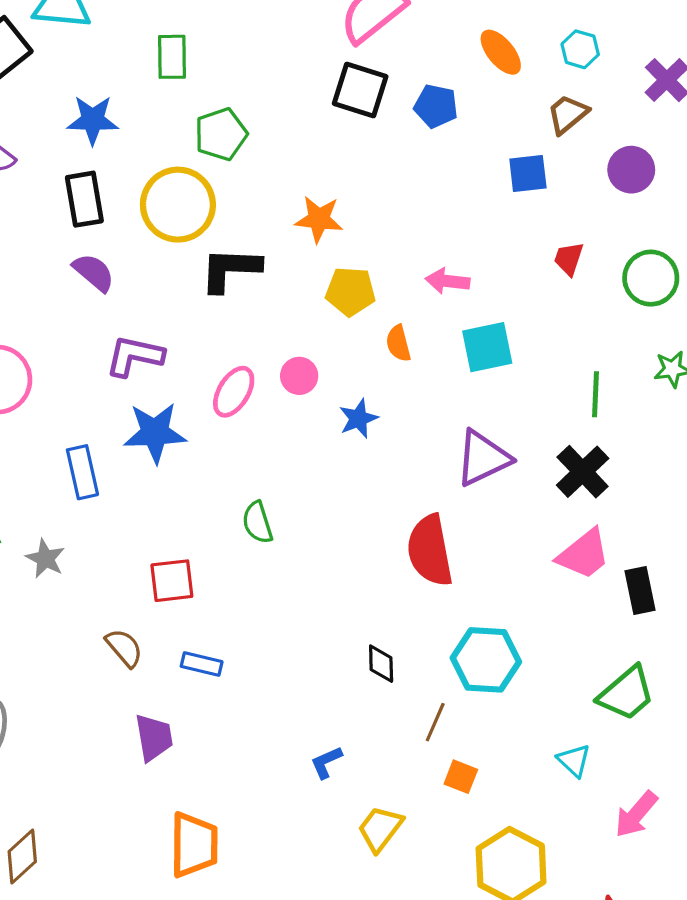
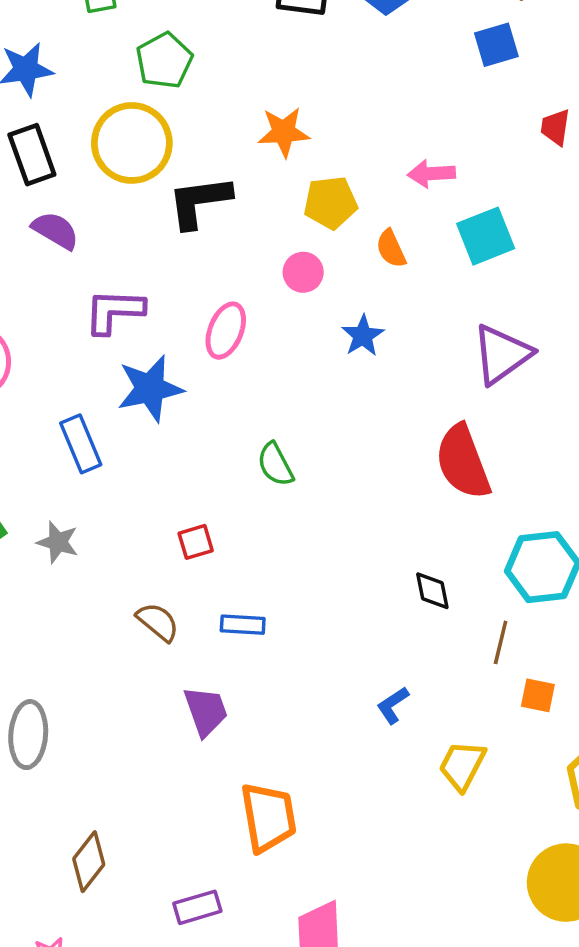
pink circle: (299, 376) -> (303, 272), moved
red square: (172, 581) -> (196, 542), size x0.7

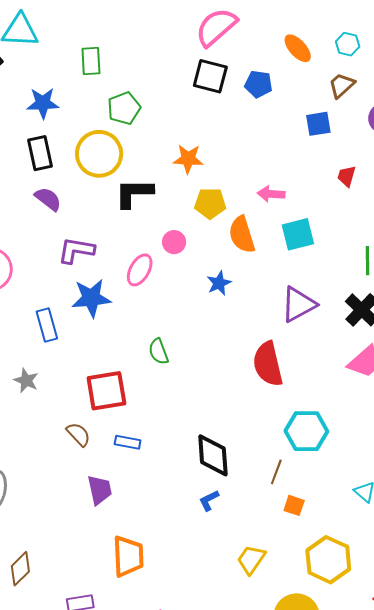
orange semicircle: (391, 249) -> (242, 235), size x1.6
pink circle: (303, 272) -> (174, 242), moved
red square: (196, 542) -> (106, 391), size x2.0
black diamond: (432, 591) -> (213, 455), moved, size x1.8
yellow trapezoid: (462, 765) -> (251, 559), moved

